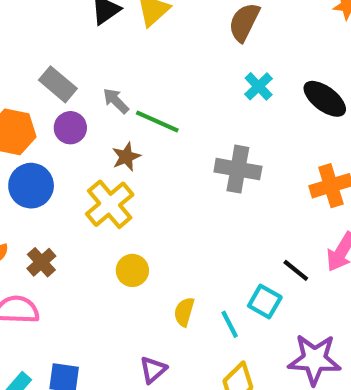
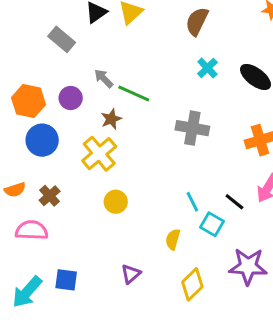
gray rectangle: (58, 84) -> (62, 39), moved
yellow semicircle: (184, 312) -> (173, 239), moved
cyan line: (230, 324) -> (192, 202), moved

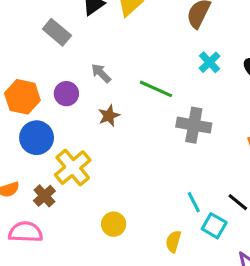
green line: (134, 94) -> (156, 89), moved
yellow cross: (99, 154) -> (73, 168), moved
yellow circle: (116, 202) -> (114, 224), moved

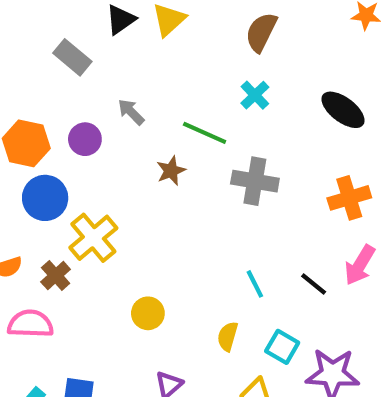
cyan cross: (210, 62) -> (255, 95), moved
brown star: (109, 116) -> (171, 171), moved
cyan square: (214, 226) -> (282, 347), moved

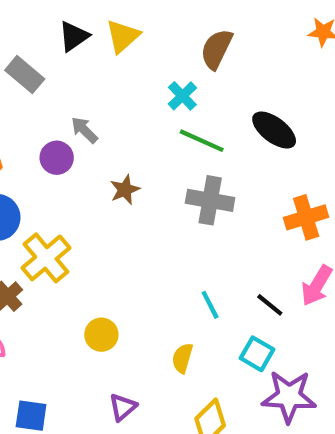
cyan cross: (255, 95) -> (182, 96), moved
black ellipse: (343, 110) -> (274, 130), moved
green line: (205, 133) -> (202, 141), moved
purple circle: (85, 139) -> (57, 158), moved
cyan square: (282, 347) -> (257, 354), moved

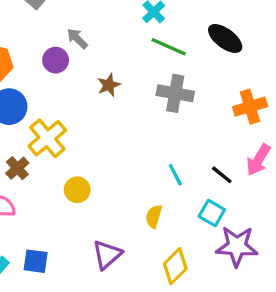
yellow circle: (101, 335) -> (77, 190), moved
purple triangle: (123, 407) -> (107, 255), size x1.4

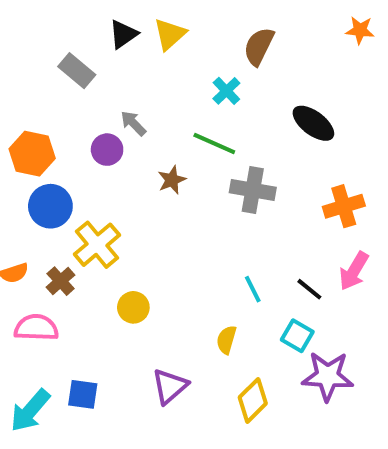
green line: (169, 47) -> (214, 143), moved

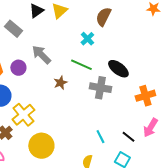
gray arrow: (133, 123) -> (41, 55), size x1.5
black ellipse: (313, 123) -> (118, 69), moved
purple circle: (107, 150) -> (18, 68), moved
yellow circle: (133, 307) -> (41, 146), size x1.6

